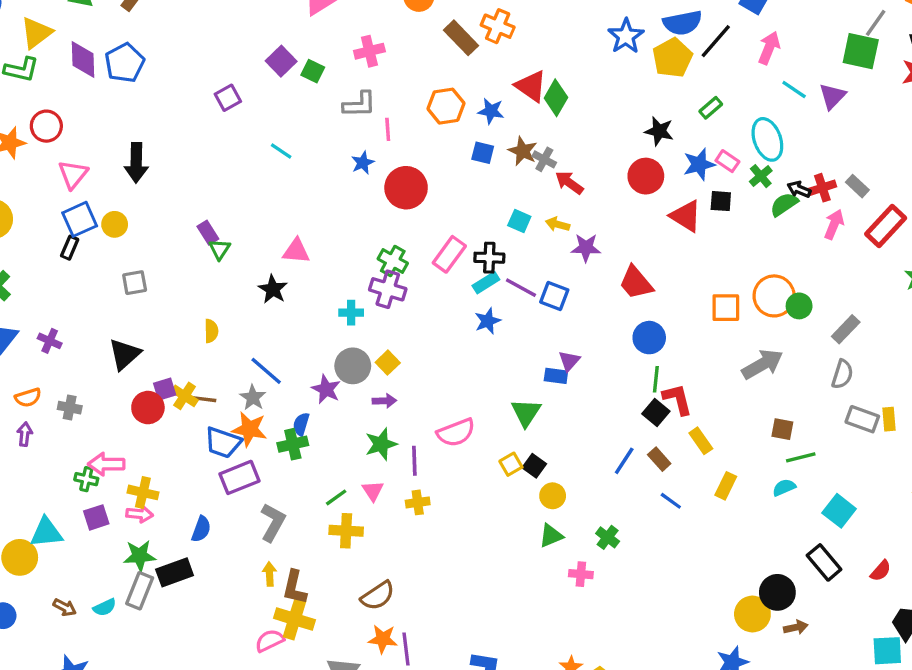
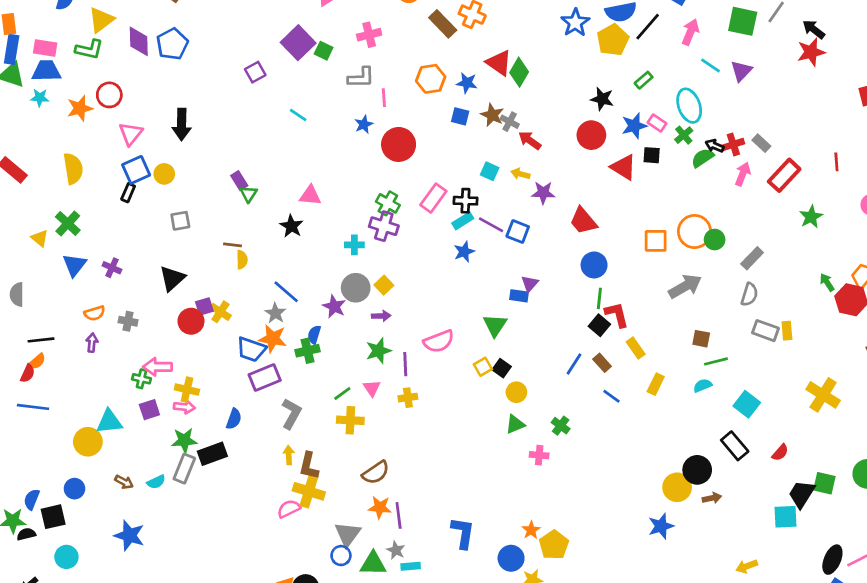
green square: (861, 51) -> (743, 21), moved
purple square: (281, 61) -> (298, 43), size x1.4
brown line: (205, 399) -> (233, 245), moved

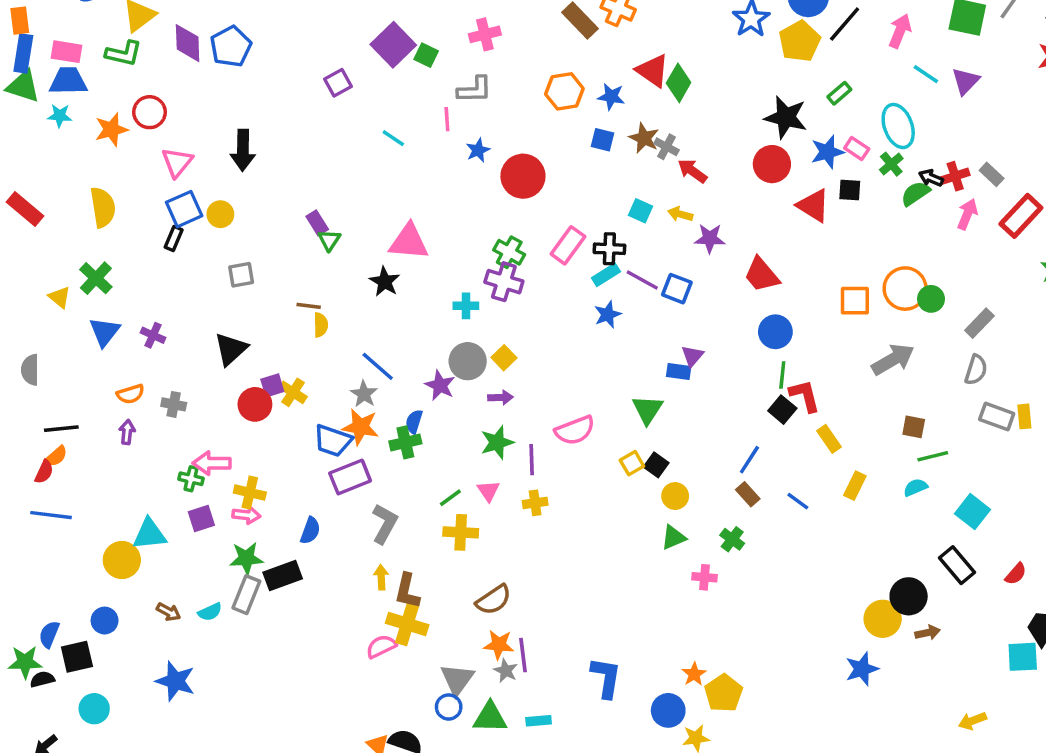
pink line: (384, 98) -> (447, 119), moved
black star: (602, 99) -> (786, 117), size x1.4
pink triangle: (310, 195) -> (409, 242), size x1.4
brown rectangle: (602, 363) -> (748, 494), moved
gray star: (396, 550) -> (506, 671), moved

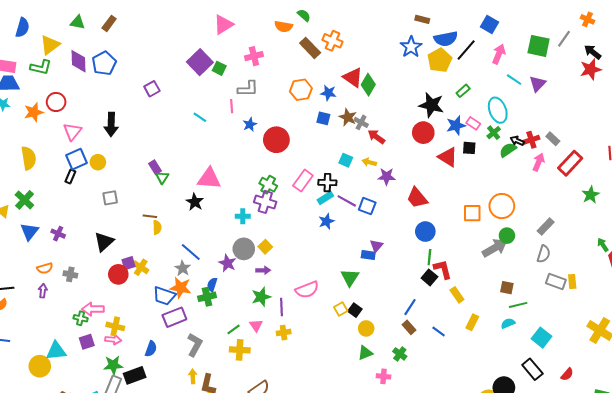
purple square: (338, 83) -> (152, 89), moved
green circle: (931, 299) -> (507, 236), moved

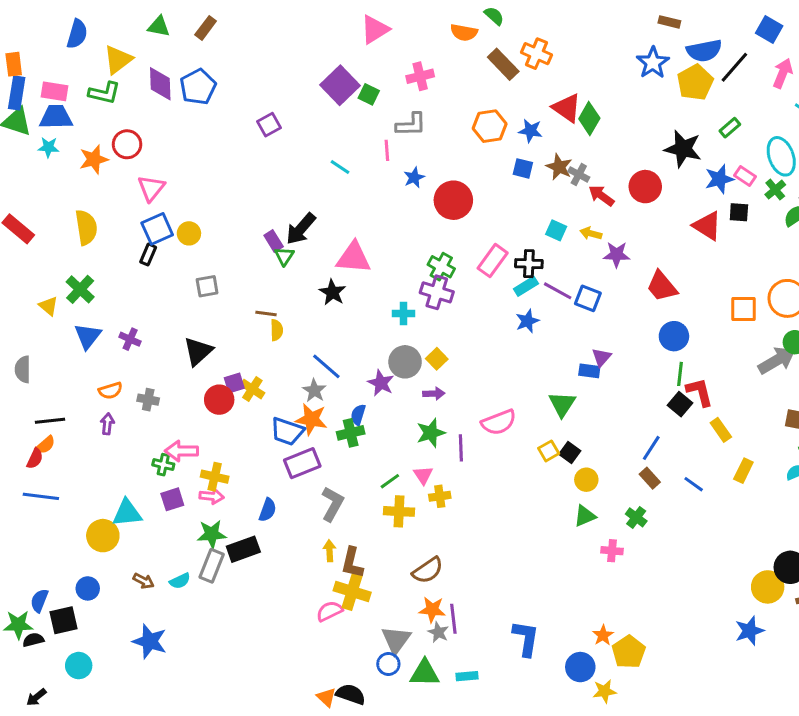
black arrow: (111, 124) -> (301, 229), moved, turned 40
red circle: (423, 133) -> (645, 187), moved
yellow cross: (284, 333) -> (440, 496), moved

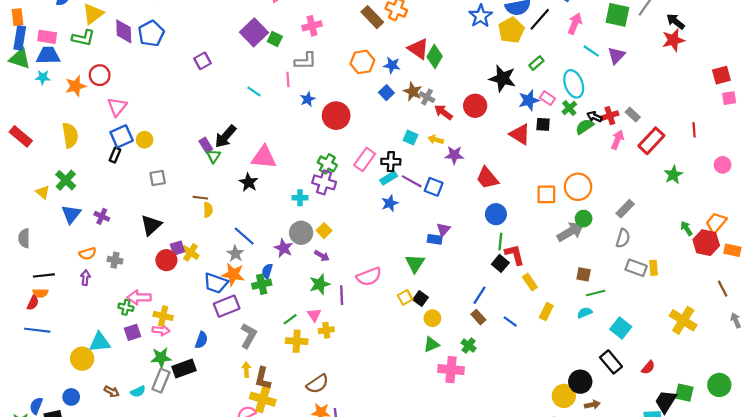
blue square: (523, 168) -> (386, 93), turned 32
purple arrow: (434, 394) -> (322, 256), turned 32
orange semicircle: (45, 445) -> (41, 293), turned 40
pink cross: (612, 551) -> (451, 370), size x1.6

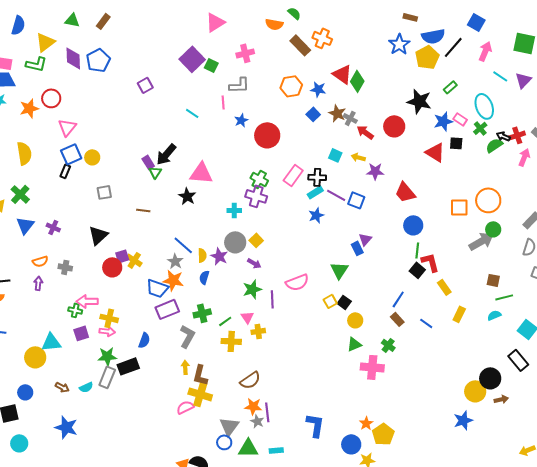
yellow semicircle: (208, 210) -> (202, 255), moved
blue rectangle: (435, 239) -> (357, 248), turned 56
green cross: (262, 284) -> (202, 313), moved

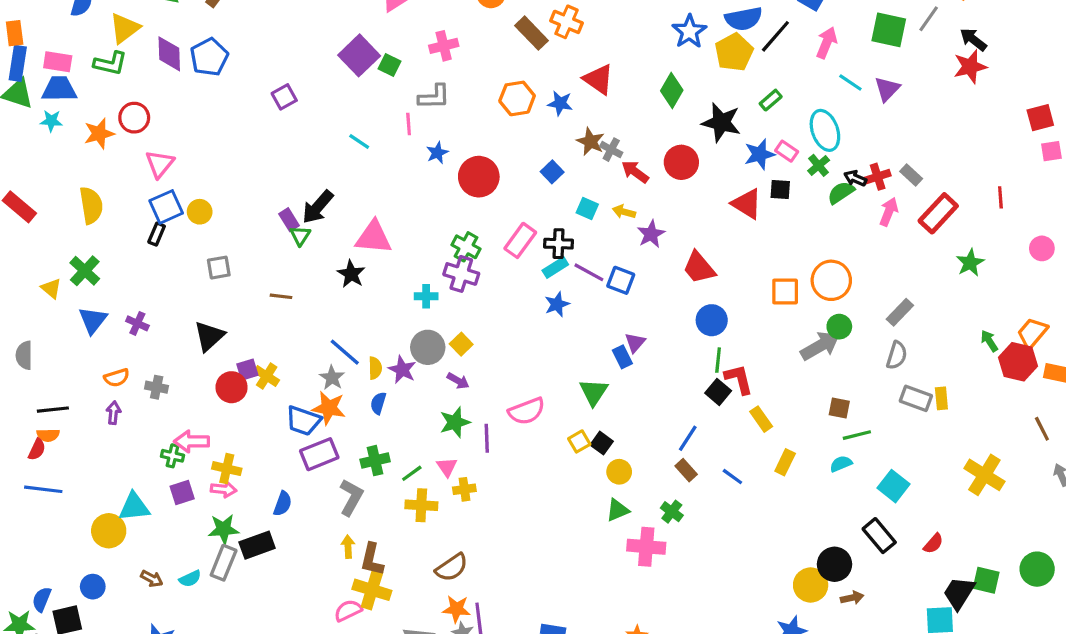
green diamond: (357, 81) -> (672, 90), moved
blue square: (313, 114) -> (552, 172), moved
purple star: (375, 171) -> (651, 234), turned -30

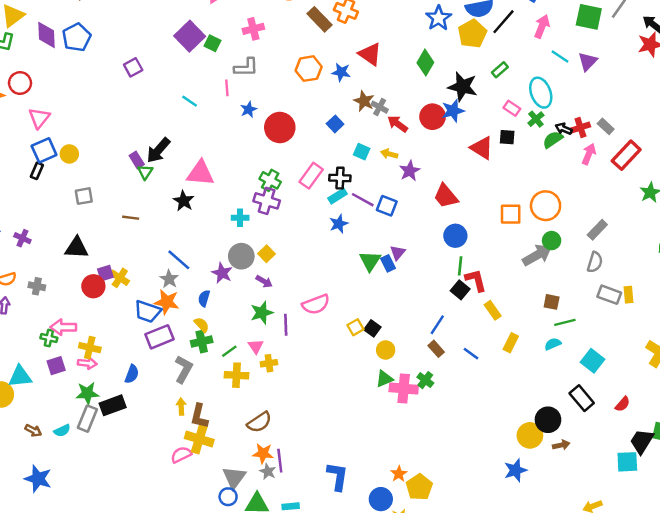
blue star: (760, 154) -> (453, 111), moved
black triangle: (209, 336) -> (77, 248), turned 45
yellow semicircle: (375, 368) -> (202, 325), moved, turned -42
green triangle: (594, 392) -> (370, 261), moved
pink cross: (646, 547) -> (404, 388), moved

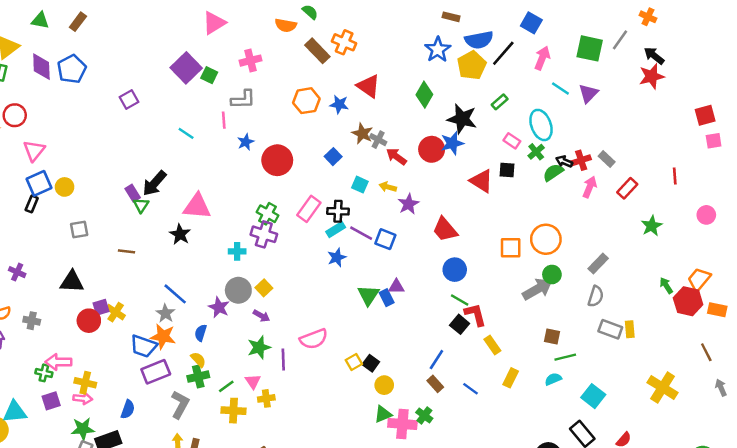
red rectangle: (626, 155) -> (627, 188), size x0.7
purple triangle: (398, 253) -> (396, 287), turned 49
green line: (460, 266) -> (460, 300), turned -66

